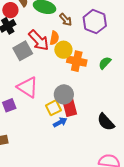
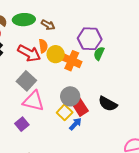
purple hexagon: (95, 22) -> (90, 39), moved
gray square: (23, 51) -> (26, 81), moved
orange cross: (77, 61) -> (72, 61), turned 30
black semicircle: (106, 122) -> (108, 104), moved

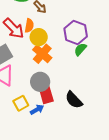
orange cross: (72, 61) -> (42, 54), moved
yellow square: (65, 112) -> (21, 103), moved

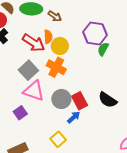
orange cross: (42, 54) -> (56, 67), moved
gray circle: (40, 82) -> (61, 99), moved
yellow square: (21, 103) -> (58, 139), moved

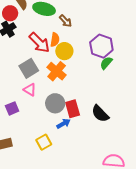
pink triangle: (34, 91) -> (30, 90), size x0.6

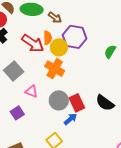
purple hexagon: (101, 46) -> (75, 37), moved
green semicircle: (106, 63) -> (110, 52), moved
gray square: (29, 68) -> (14, 71), moved

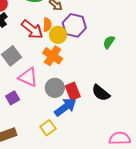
pink triangle: (31, 91) -> (28, 77), size x1.5
blue arrow: (70, 119) -> (65, 107), size x1.6

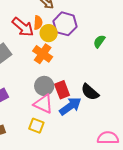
pink triangle: (28, 77) -> (43, 104), moved
blue arrow: (65, 107) -> (70, 106), moved
yellow square: (48, 128) -> (36, 126), turned -35

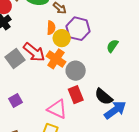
red arrow: (23, 27) -> (34, 52), moved
gray circle: (44, 86) -> (76, 71), moved
blue arrow: (70, 106) -> (115, 110), moved

